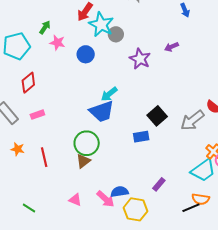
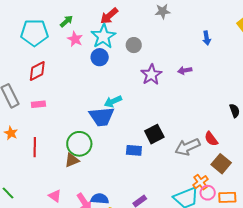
cyan star: (101, 25) -> (103, 36), moved

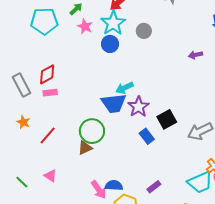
red diamond: (37, 71) -> (47, 74), moved
purple star: (151, 75) -> (138, 107), moved
red line: (35, 147) -> (48, 136), turned 42
blue rectangle: (134, 150) -> (147, 136), turned 49
pink triangle: (55, 196) -> (50, 176), moved

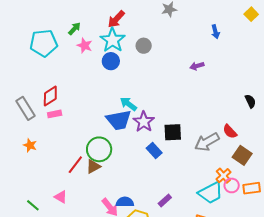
cyan arrow: (125, 88) -> (128, 104), turned 66
black square: (167, 119) -> (173, 132), turned 30
red line: (48, 136) -> (75, 165), moved

